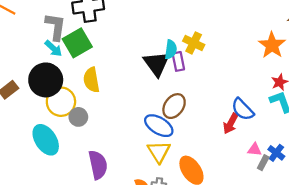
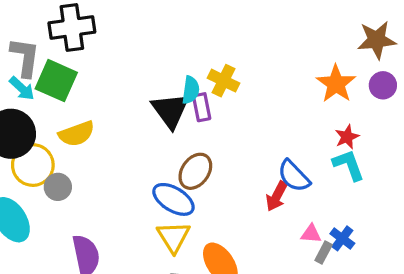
green square: (77, 43) -> (56, 81), turned -36
yellow semicircle: (91, 80) -> (77, 134), turned -100

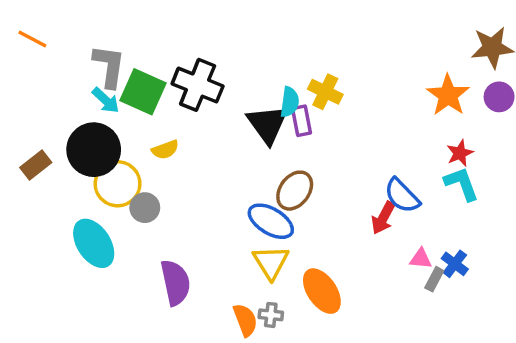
black cross: (72, 27) -> (198, 85), moved, turned 30
yellow semicircle: (77, 134) -> (165, 150), size x0.7

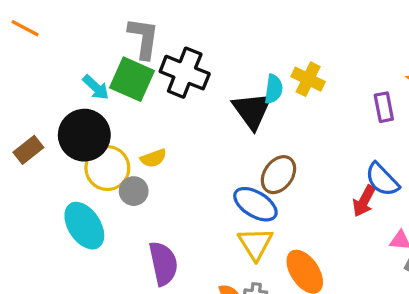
gray L-shape: (109, 66) -> (144, 38), moved
purple rectangle: (301, 121) -> (384, 107), moved
yellow semicircle: (165, 150) -> (153, 158), moved

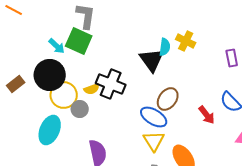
black cross: (185, 73) -> (111, 84), moved
red arrow: (364, 201) -> (207, 115), moved, turned -66
cyan ellipse: (84, 226) -> (50, 130), turned 56

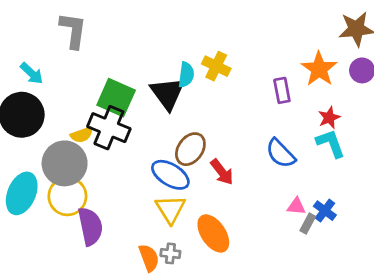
green square: (79, 41) -> (116, 98), moved
yellow circle: (64, 95) -> (67, 196), moved
gray circle: (80, 109) -> (65, 163), size x1.8
red arrow: (207, 115) -> (222, 172), moved

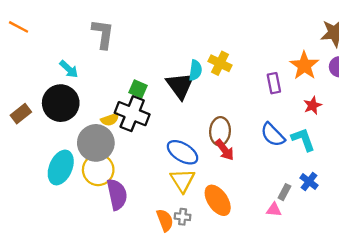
green square: (116, 98) -> (138, 89), size x0.6
cyan L-shape: (331, 143) -> (303, 139), moved
brown ellipse: (190, 149) -> (220, 131), moved, turned -32
pink triangle: (296, 206) -> (274, 210), moved
gray rectangle: (308, 223) -> (284, 192), moved

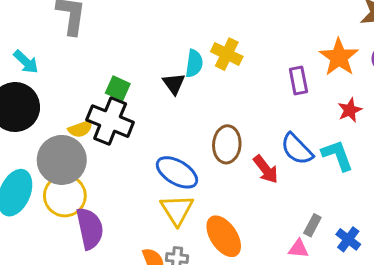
black triangle: (180, 86) -> (174, 84), size x0.6
red arrow: (225, 150) -> (266, 169), moved
blue cross: (309, 182) -> (348, 239), moved

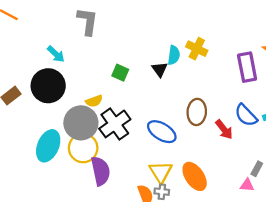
purple rectangle: (298, 81) -> (247, 67), size x1.5
black cross: (110, 121) -> (115, 124), moved, turned 32
yellow triangle: (177, 210) -> (161, 172), moved

